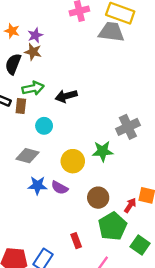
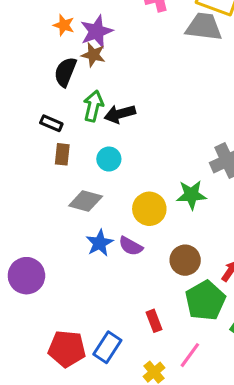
purple star: (35, 35) -> (96, 31), size x1.5
green arrow: (33, 88) -> (93, 106), turned -65
black arrow: (66, 96) -> (120, 114), moved
brown rectangle: (21, 106) -> (62, 154), moved
blue star: (37, 185) -> (100, 243), turned -30

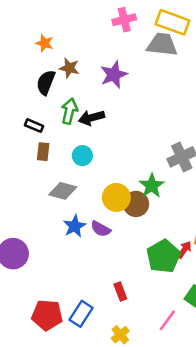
purple star: (96, 31) -> (114, 75), moved
green star: (191, 195) -> (152, 186), turned -30
brown circle: (185, 260) -> (136, 204), moved
green pentagon: (205, 301) -> (163, 256), moved
pink line: (190, 355) -> (167, 320), moved

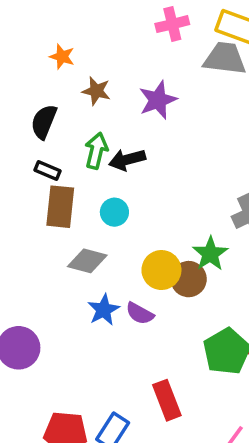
black semicircle: (46, 82) -> (44, 122), moved
brown rectangle: (43, 152) -> (60, 207), size x1.6
red rectangle: (120, 292) -> (167, 400), size x1.5

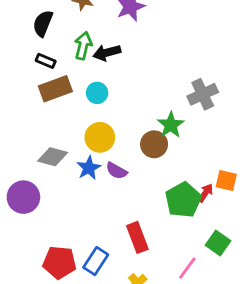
brown rectangle: (60, 207) -> (55, 89), turned 64
gray diamond: (87, 261) -> (53, 157), moved
yellow circle: (161, 270) -> (100, 137), moved

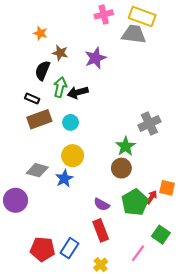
black semicircle: (43, 23) -> (42, 71), moved
brown circle: (154, 144) -> (121, 168), moved
purple semicircle: (117, 171) -> (102, 204), moved

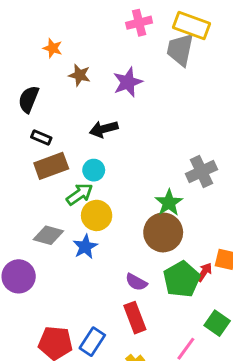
gray trapezoid: (134, 34) -> (180, 50), turned -85
black semicircle: (42, 71) -> (29, 99), moved
green arrow: (60, 87) -> (80, 194), moved, turned 42
brown circle: (121, 168) -> (163, 232), size x1.4

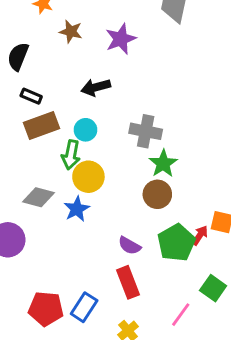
gray cross: (201, 172) -> (146, 131), moved, turned 36
green arrow: (80, 194) -> (71, 155), turned 136
brown circle: (163, 232) -> (157, 194), size x0.7

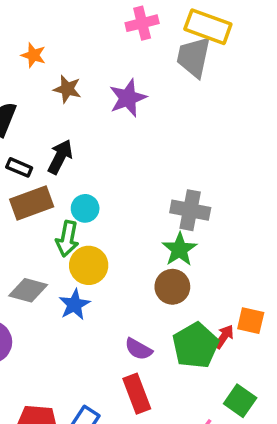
black arrow: (96, 87) -> (60, 157), moved, turned 132
gray cross: (146, 131) -> (190, 210), moved

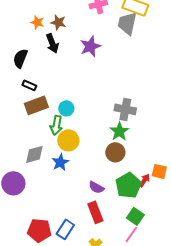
brown star: (67, 89) -> (58, 22), moved
black arrow: (60, 157) -> (52, 43), moved, turned 132
gray diamond: (28, 290) -> (34, 154), turned -30
green square: (240, 401) -> (135, 216), moved

